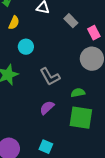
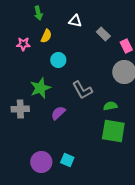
purple semicircle: (47, 108) -> (58, 113), moved
cyan square: (46, 147) -> (67, 160), moved

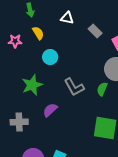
yellow semicircle: (46, 36) -> (38, 33), turned -56
green semicircle: (110, 106) -> (102, 89), moved, turned -56
gray cross: (20, 109) -> (19, 122), moved

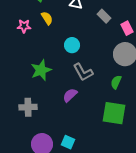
cyan circle: (50, 57) -> (72, 45), moved
green semicircle: (102, 89) -> (116, 82), moved
purple semicircle: (50, 110) -> (70, 95), moved

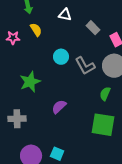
gray L-shape: (83, 72) -> (85, 66), moved

